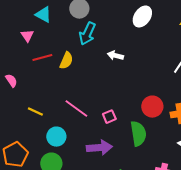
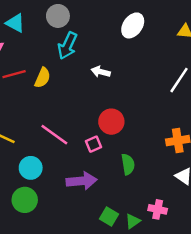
red circle: (152, 107) -> (111, 122), moved
green semicircle: (138, 134) -> (128, 164), size x0.7

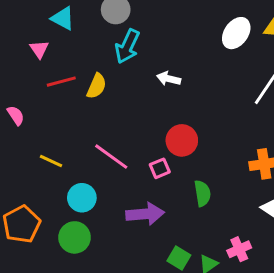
white ellipse: (133, 25) -> (236, 33), moved
pink cross: (158, 209) -> (239, 249), turned -36

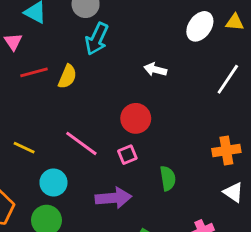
white arrow: (169, 79) -> (155, 70), moved
red circle: (182, 140) -> (136, 118), moved

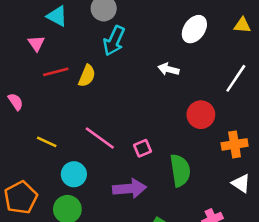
white ellipse: (200, 26) -> (194, 29), moved
red circle: (136, 118) -> (201, 115), moved
green semicircle: (168, 178) -> (180, 170), size x1.4

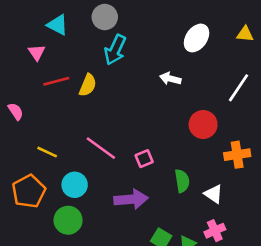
green semicircle: (180, 170) -> (182, 181), size x0.7
white triangle: (241, 183) -> (214, 194), moved
orange pentagon: (21, 198) -> (29, 191), moved

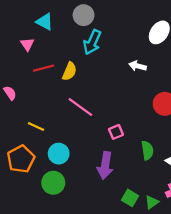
pink line: (101, 148) -> (80, 107), moved
purple arrow: (131, 199) -> (105, 165), turned 104

